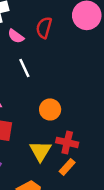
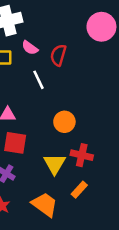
red semicircle: (44, 28) -> (58, 55), moved
orange rectangle: (67, 167) -> (79, 190), moved

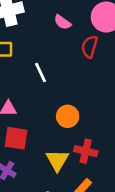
pink semicircle: (30, 48) -> (62, 22), moved
red semicircle: (58, 55) -> (90, 47), moved

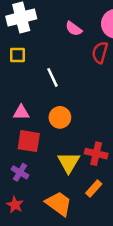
orange circle: (68, 116) -> (60, 117), moved

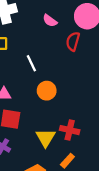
orange circle: (60, 117) -> (47, 91), moved

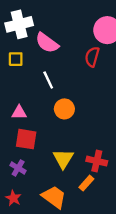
pink semicircle: (50, 21) -> (47, 43), moved, size x1.5
red cross: (70, 130) -> (97, 161), moved

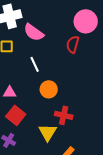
red square: (26, 139) -> (16, 115), turned 30
red cross: (97, 161) -> (64, 115), moved

